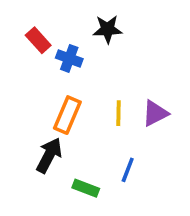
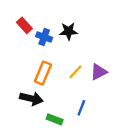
black star: (108, 29) -> (68, 31), moved
yellow line: (119, 113) -> (75, 72), turned 42
black arrow: (49, 155) -> (31, 99), turned 75

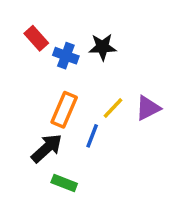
black arrow: (31, 99) -> (47, 148), turned -55
blue line: (81, 108) -> (92, 136), moved
green rectangle: (55, 119) -> (64, 183), moved

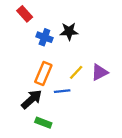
red rectangle: (36, 38) -> (25, 14), moved
blue line: (92, 136) -> (62, 91), turned 63

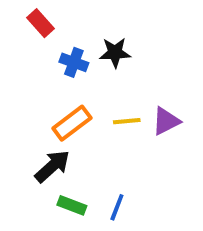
yellow line: (76, 72) -> (127, 121), turned 42
orange rectangle: (43, 74) -> (72, 123), turned 30
blue line: (62, 91) -> (117, 207), moved, turned -63

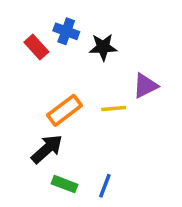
red rectangle: (41, 23) -> (36, 47), moved
blue cross: (74, 62) -> (66, 31), moved
purple triangle: (166, 121) -> (145, 86), moved

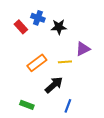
black arrow: (47, 149) -> (54, 85), moved
green rectangle: (64, 184) -> (27, 105), moved
blue line: (105, 186) -> (68, 106), moved

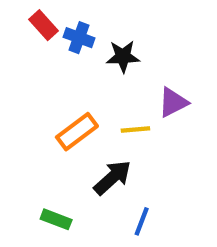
red rectangle: (21, 27) -> (44, 25), moved

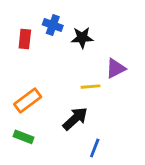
red rectangle: (44, 25) -> (25, 39), moved, turned 48
orange rectangle: (77, 132) -> (28, 100), moved
green rectangle: (56, 219) -> (23, 137), moved

